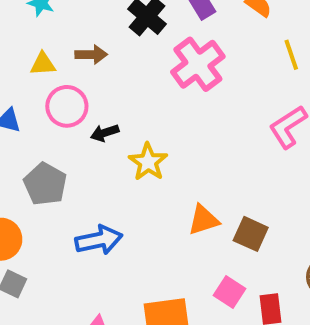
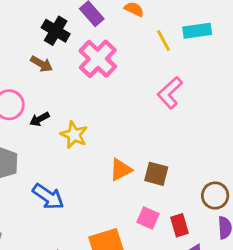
brown arrow: (91, 55) -> (41, 64), moved, turned 40
blue arrow: (99, 240) -> (48, 197), turned 56

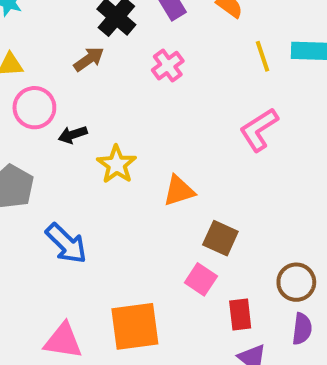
pink cross: (98, 59) -> (168, 66), size x0.6
brown arrow: (41, 64) -> (89, 59), turned -75
orange triangle: (121, 170) -> (179, 191), moved
pink square: (148, 218) -> (201, 279), moved

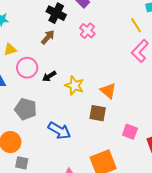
yellow line: (263, 56) -> (136, 25), moved
orange triangle: (179, 191) -> (108, 91), turned -48
brown square: (220, 238) -> (98, 113), moved

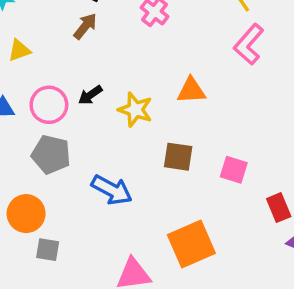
pink circle: (27, 68) -> (49, 105), moved
orange triangle: (108, 91) -> (191, 90), moved, turned -42
pink square: (130, 132) -> (234, 170), moved

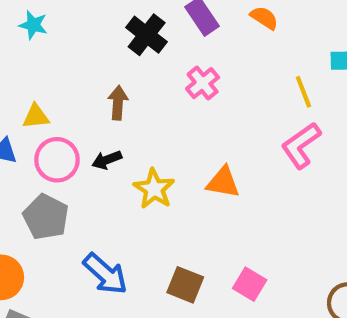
brown arrow: (85, 26) -> (118, 103), moved, turned -48
yellow triangle: (19, 50) -> (36, 116), moved
brown square: (178, 157) -> (185, 285), moved

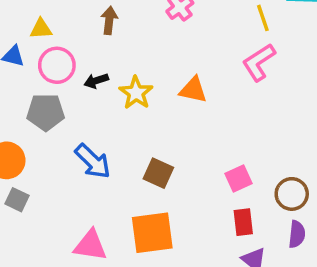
black arrow: (107, 160) -> (96, 81), moved
gray pentagon: (46, 217) -> (46, 112), turned -30
pink square: (250, 284) -> (239, 178), moved, turned 32

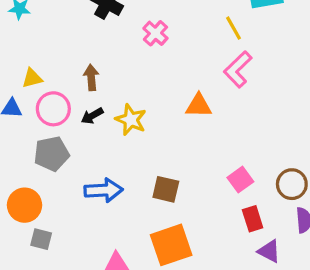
brown arrow: (109, 20) -> (91, 78), moved
orange triangle: (193, 90) -> (199, 106), moved
blue arrow: (93, 161) -> (104, 190), turned -36

